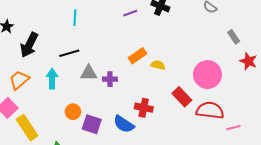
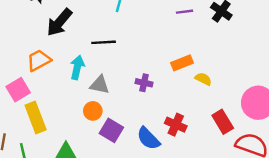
gray triangle: (89, 73) -> (100, 85), moved

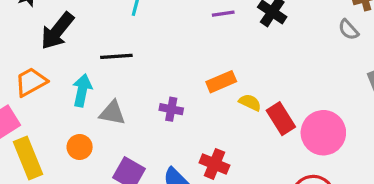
orange circle: (93, 111) -> (80, 147), moved
red rectangle: (223, 122) -> (281, 119), moved

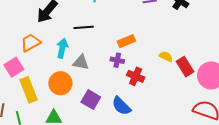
orange rectangle: (221, 82) -> (126, 41), moved
orange circle: (80, 147) -> (60, 83), size x1.5
red cross: (214, 164) -> (136, 76), moved

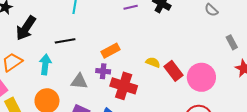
gray triangle: (81, 62) -> (79, 81), moved
red cross: (136, 76) -> (124, 86), size x1.4

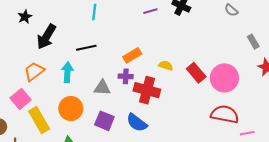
yellow semicircle: (153, 62) -> (166, 66), moved

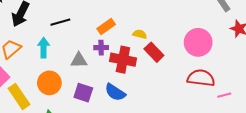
red rectangle: (196, 73) -> (154, 52), moved

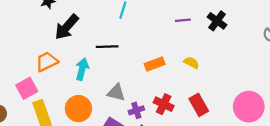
yellow semicircle: (140, 34) -> (191, 63), moved
purple cross: (101, 48) -> (136, 110), moved, turned -32
red cross: (123, 60) -> (164, 104), size x0.7

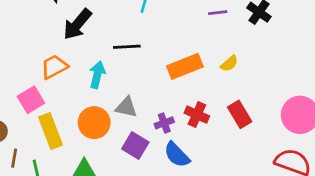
yellow semicircle: (191, 63) -> (229, 64), turned 112
orange rectangle: (155, 64) -> (185, 66), size x1.4
gray triangle: (116, 93) -> (126, 107), moved

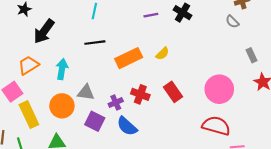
black line: (127, 47) -> (95, 43), moved

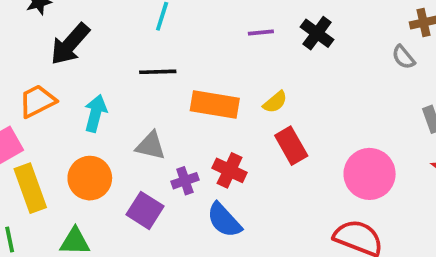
orange rectangle: (129, 58) -> (215, 104), turned 30
gray triangle: (86, 92) -> (151, 146), moved
red rectangle: (173, 92) -> (291, 146), moved
blue semicircle: (127, 126) -> (224, 220), moved

